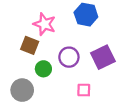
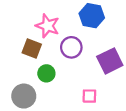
purple circle: (69, 57) -> (71, 47), moved

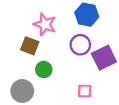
purple circle: (71, 47) -> (80, 45), moved

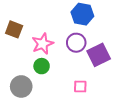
pink star: (45, 24) -> (43, 44), moved, turned 30
brown square: (30, 46) -> (14, 29), moved

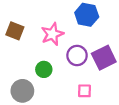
purple circle: (76, 43) -> (77, 55), moved
pink star: (43, 44) -> (52, 34), moved

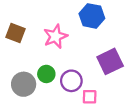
purple circle: (77, 55) -> (71, 81), moved
gray circle: (22, 91) -> (24, 84), moved

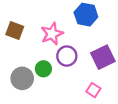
purple circle: (71, 81) -> (67, 56), moved
pink square: (90, 97) -> (93, 90), moved, turned 32

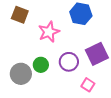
brown square: (15, 31) -> (20, 15), moved
purple circle: (67, 56) -> (69, 62), moved

